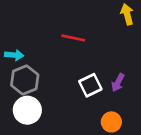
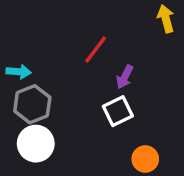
red line: (73, 38) -> (96, 49), turned -65
purple arrow: (118, 83) -> (125, 77), moved

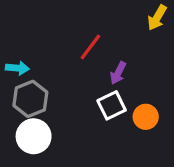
yellow arrow: (166, 19) -> (157, 18), turned -135
orange circle: (145, 159) -> (146, 117), moved

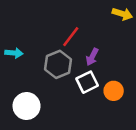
yellow arrow: (157, 18) -> (122, 14), turned -102
gray hexagon: (30, 99) -> (58, 64), moved

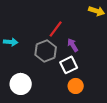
purple arrow: (92, 57) -> (73, 45), turned 120
orange circle: (114, 91) -> (76, 86), moved

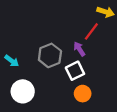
red line: (56, 29) -> (91, 31), moved
cyan arrow: (11, 42) -> (12, 61), moved, turned 32

